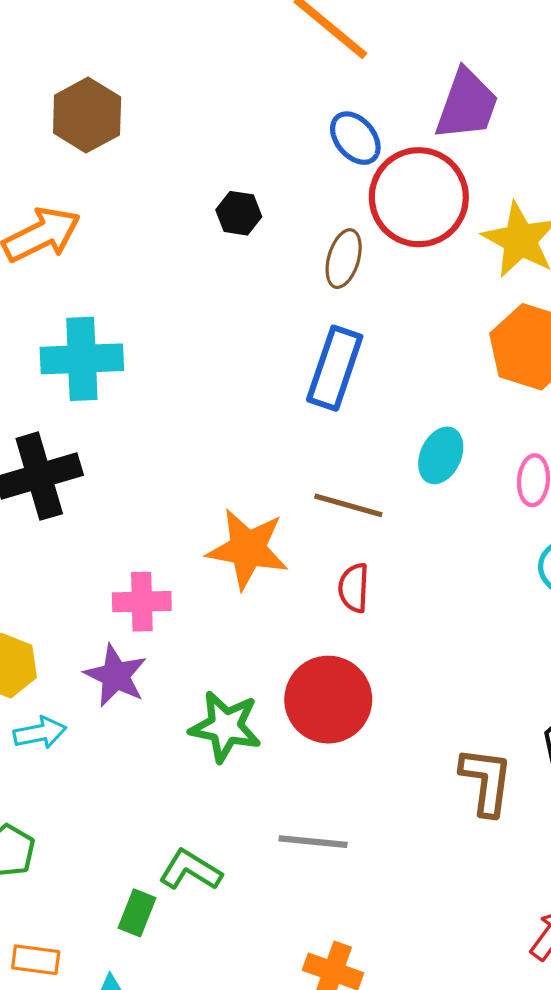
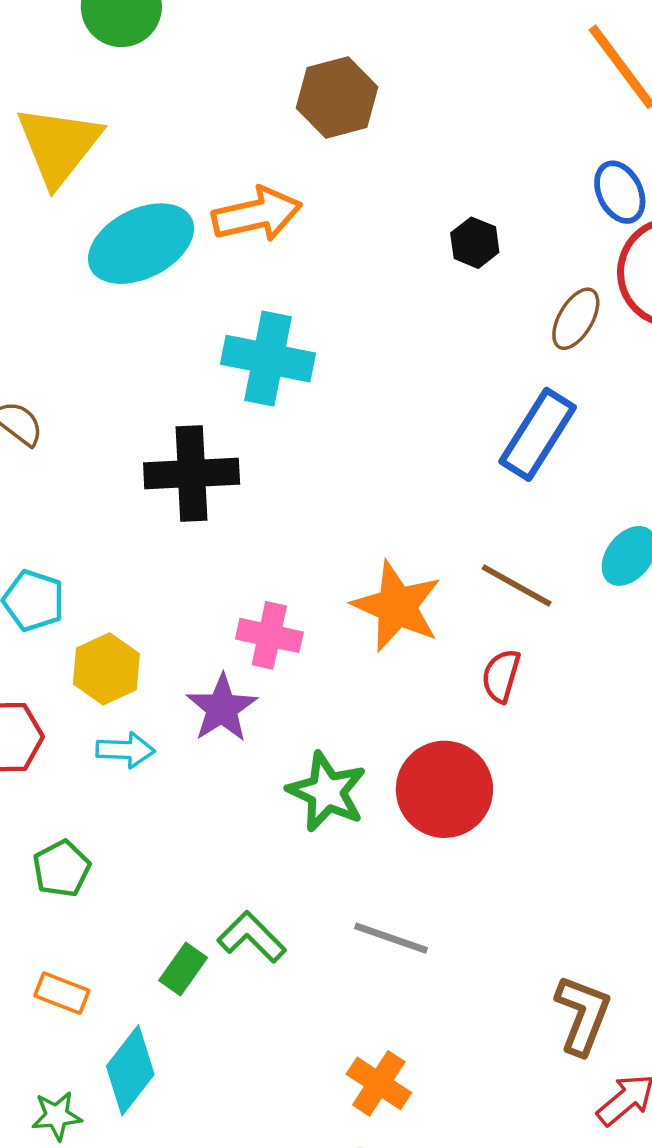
brown L-shape: (486, 781) -> (583, 1015), moved

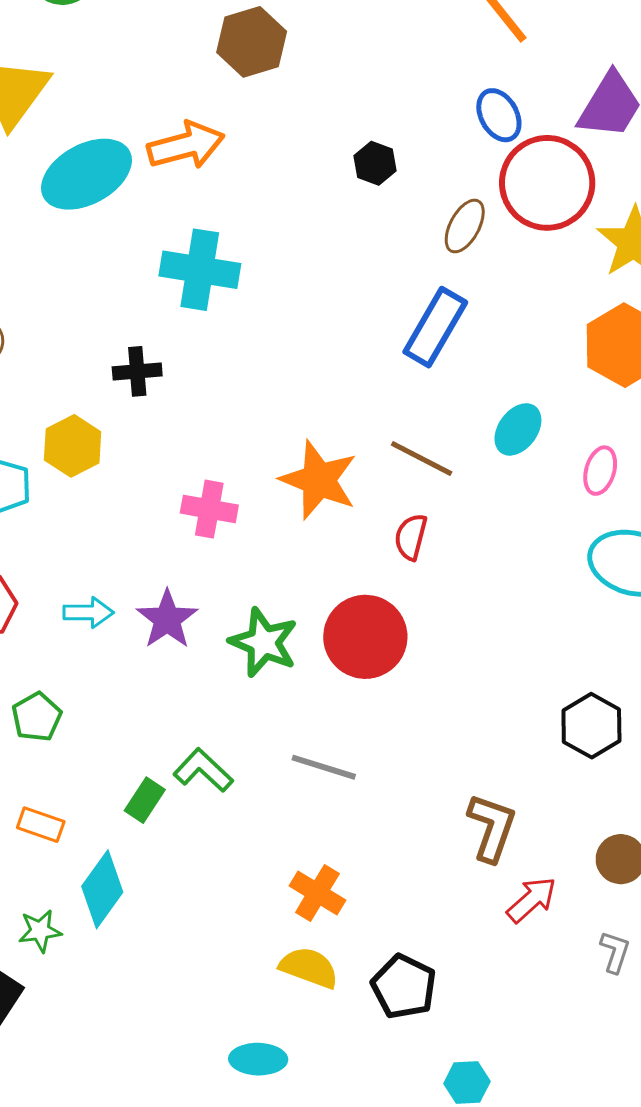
black cross: (192, 474) -> (137, 371), size x0.6
yellow hexagon: (106, 669) -> (73, 446), moved
purple star: (222, 708) -> (167, 619), moved

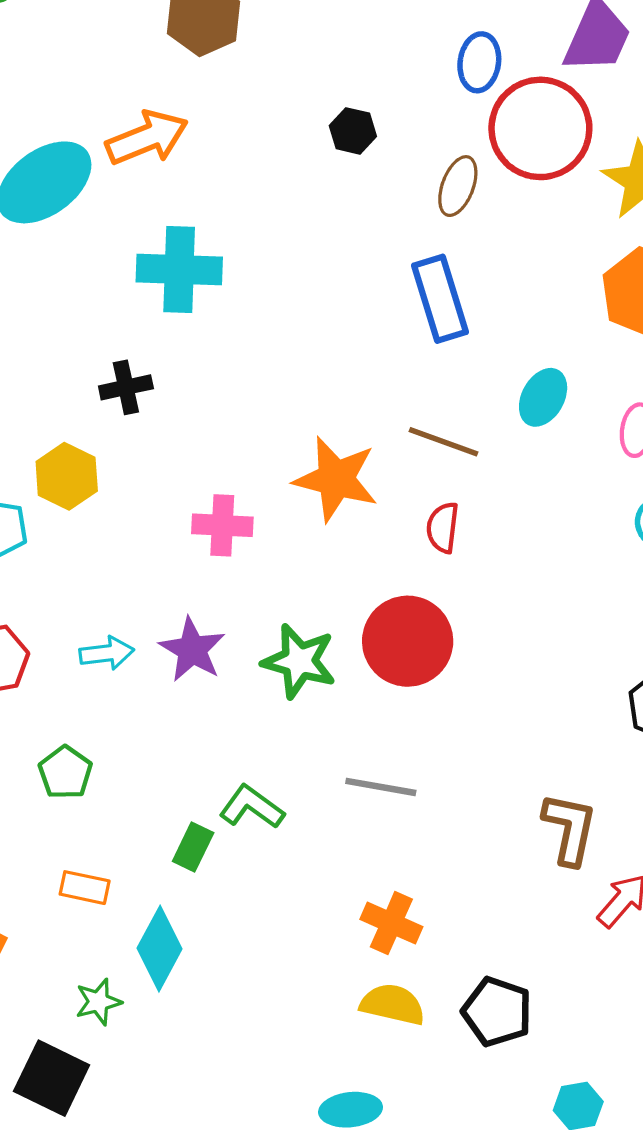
blue ellipse: (499, 115) -> (479, 62), turned 44
blue rectangle: (435, 327) -> (440, 299), turned -40

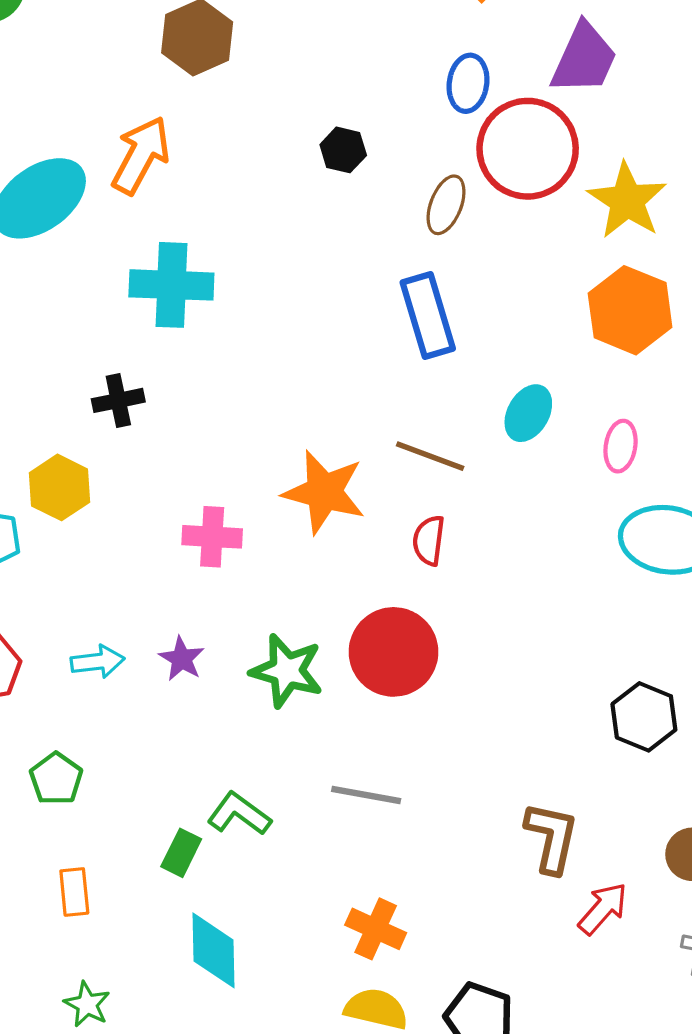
orange arrow: (147, 138) -> (141, 155), turned -40
purple star: (192, 650) -> (182, 659), size x0.7
orange rectangle: (85, 888) -> (74, 892), turned 72
cyan diamond: (160, 949) -> (214, 950), moved, turned -30
green star: (98, 1002) -> (87, 1004), turned -30

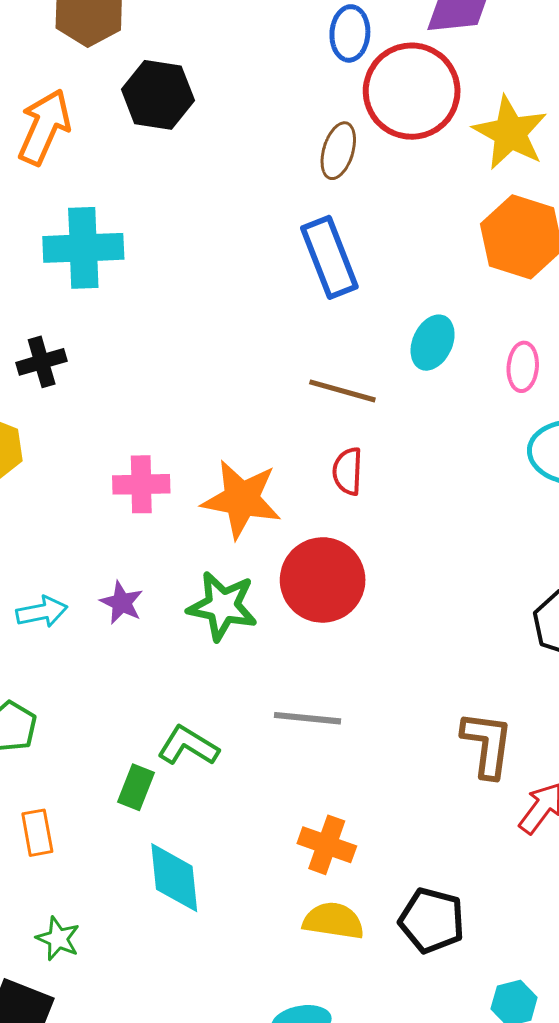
black hexagon: (343, 150) -> (158, 95), moved, size x1.6
orange star: (324, 492) -> (242, 499), moved

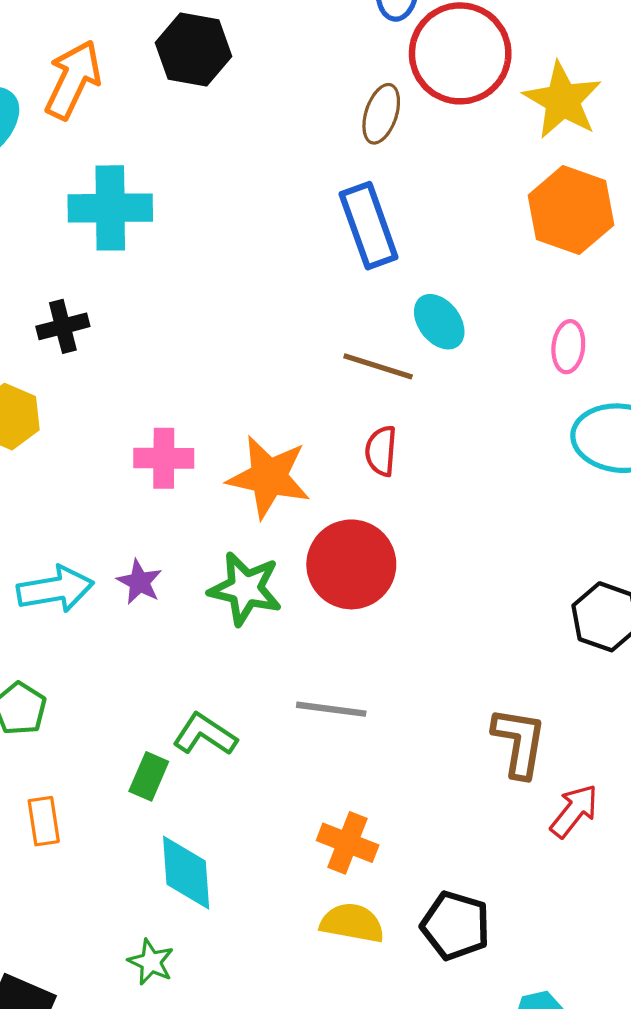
cyan ellipse: (433, 343) -> (439, 322), moved, turned -64
cyan arrow: (42, 612) -> (55, 589), size x1.4
green star: (58, 939) -> (151, 962), moved

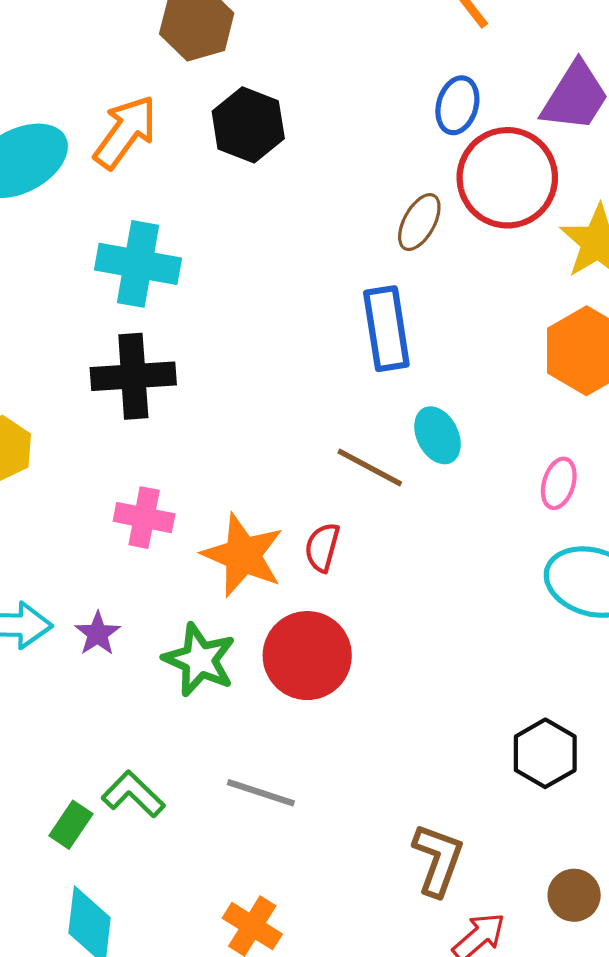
black cross: (63, 326) -> (133, 376), moved, size x1.6
red semicircle: (381, 451) -> (322, 547), moved

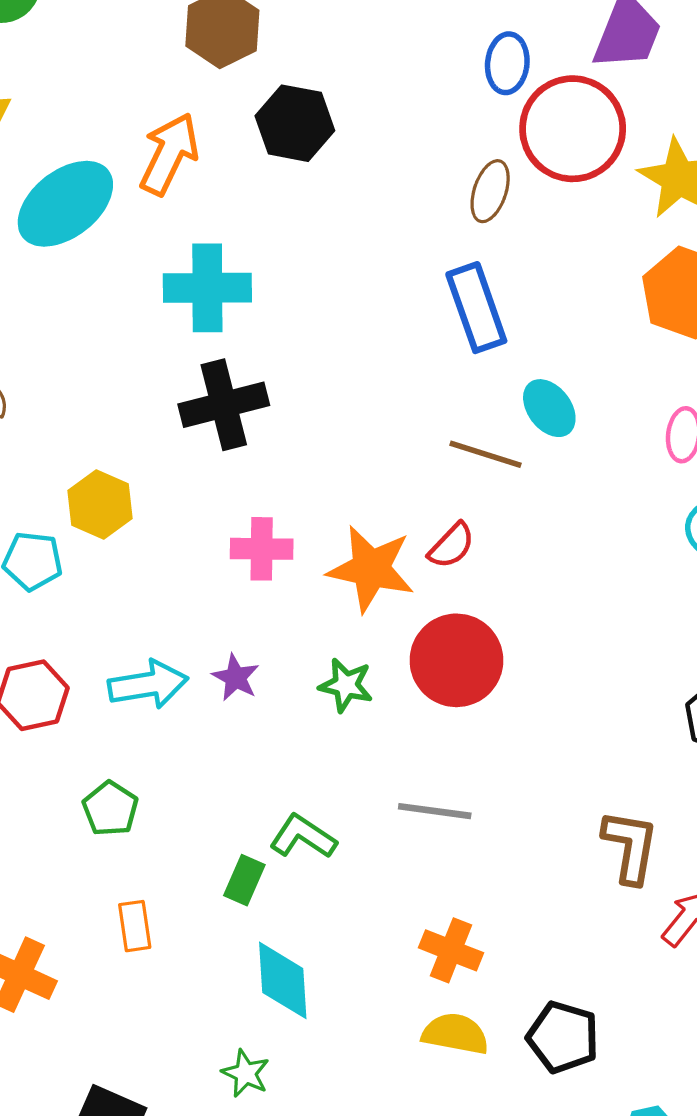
red semicircle: (322, 547) -> (451, 546), turned -141
green star: (199, 660) -> (346, 685), size x0.7

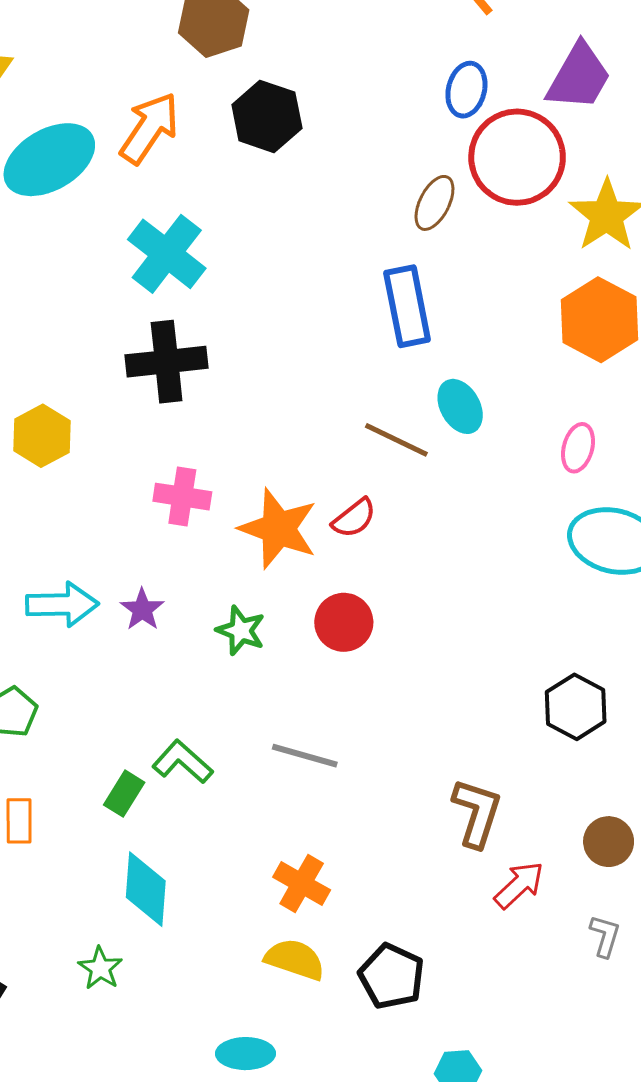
cyan cross: (207, 288) -> (167, 254), turned 30
red circle: (456, 660) -> (344, 622), size x0.7

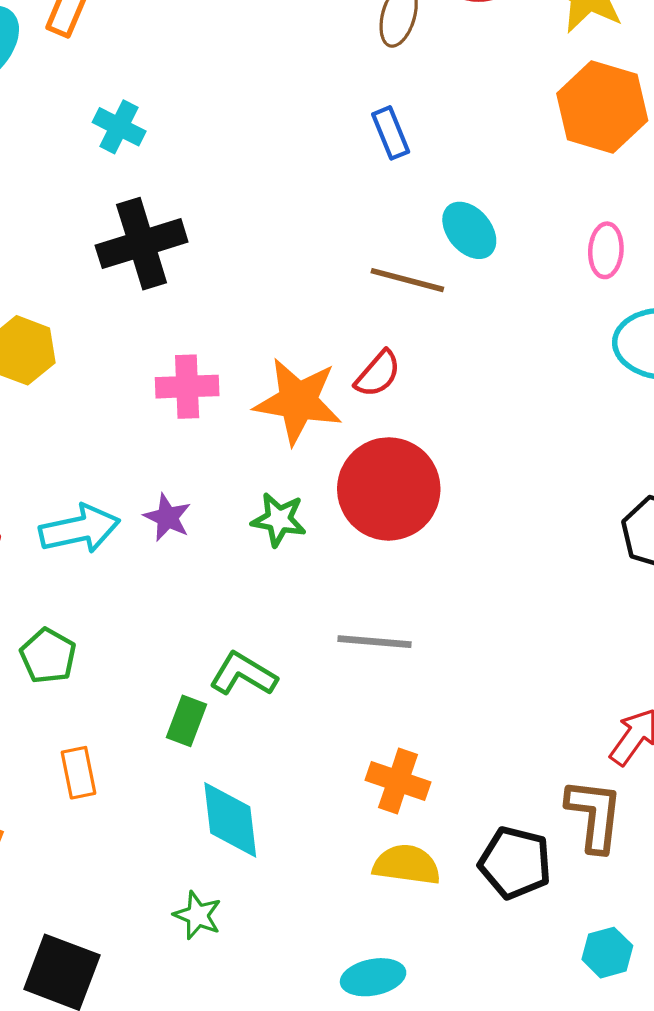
cyan cross: (167, 254) -> (119, 127), size x0.6
blue rectangle: (407, 306) -> (391, 133), size x0.6
red circle: (344, 622) -> (389, 489), size x1.6
brown L-shape: (477, 813) -> (594, 815), moved

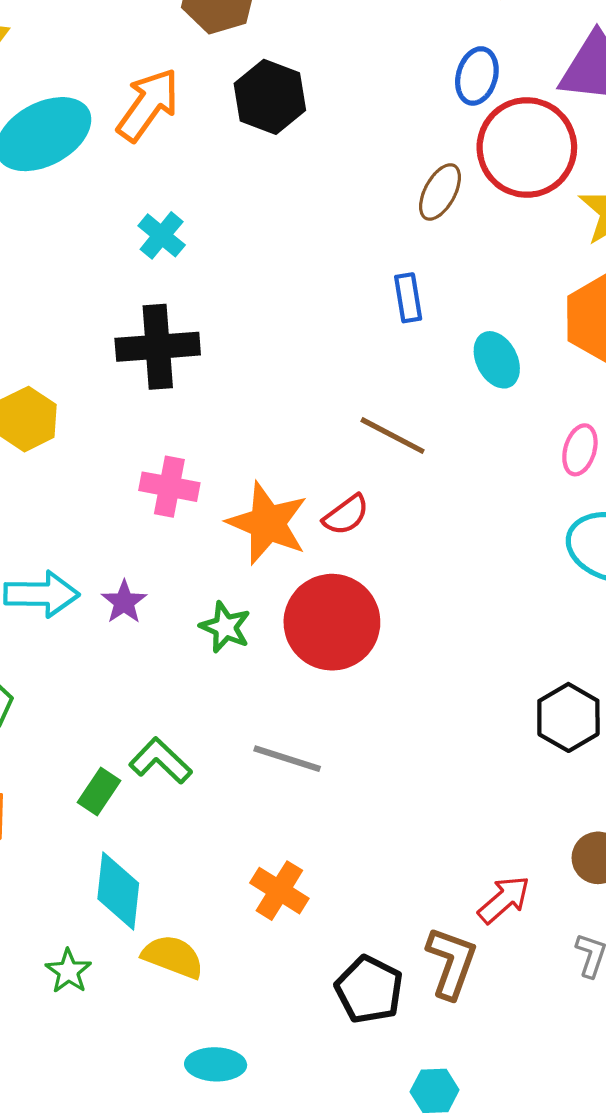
cyan ellipse: (469, 230) -> (497, 360), moved
yellow semicircle: (407, 865) -> (173, 957), moved

